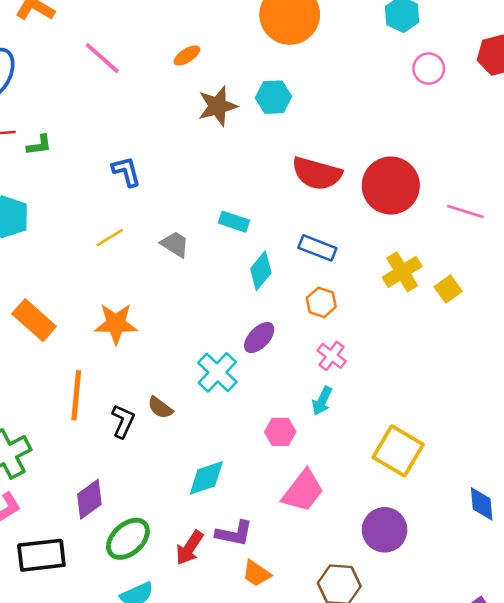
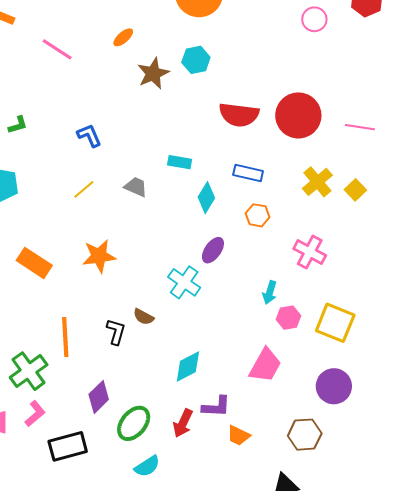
pink cross: (332, 356) -> (310, 252), moved, size x1.4
orange line: (76, 395) -> (65, 337), moved
pink hexagon: (280, 432) -> (288, 318), moved

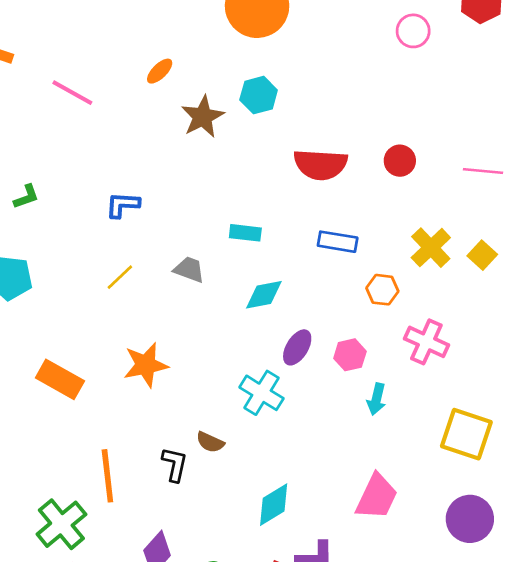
red circle: (298, 115) -> (400, 161), size x0.5
blue L-shape: (89, 135) -> (123, 205), turned -60
cyan diamond: (206, 198) -> (264, 295), moved, turned 52
orange hexagon: (258, 215) -> (382, 290), moved
pink hexagon: (288, 318) -> (350, 355), moved

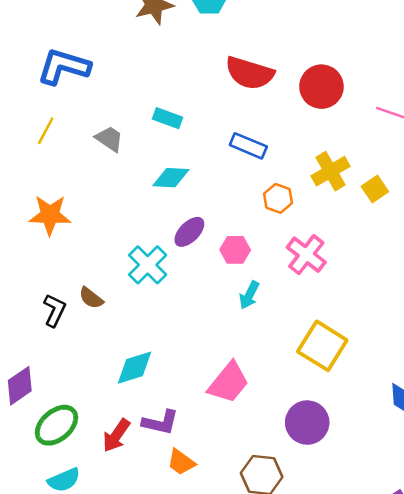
red circle: (400, 161) -> (321, 87), size x1.5
blue L-shape: (123, 205) -> (64, 67), size x1.6
yellow line: (120, 277) -> (46, 131), turned -32

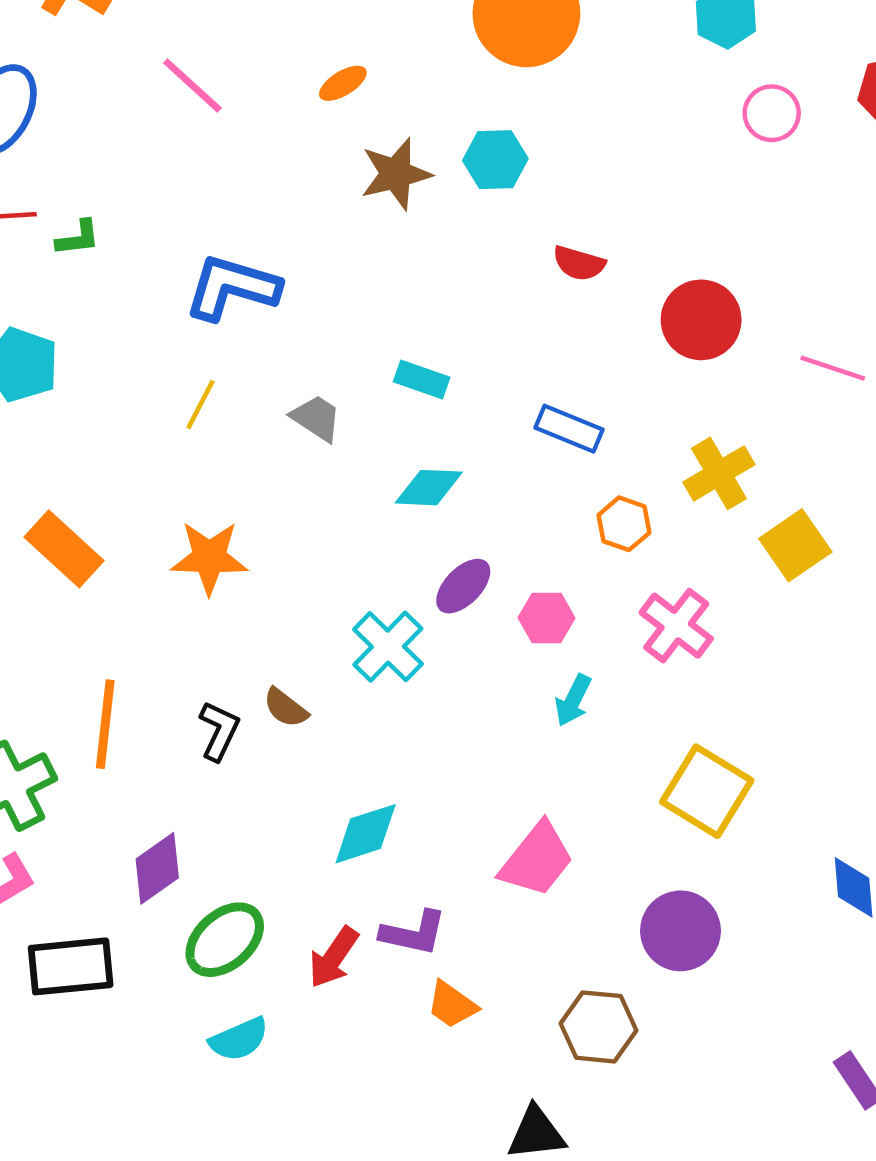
red semicircle: (250, 73) -> (579, 263), moved, size x0.6
yellow square: (375, 189) -> (795, 545), moved, size x1.4

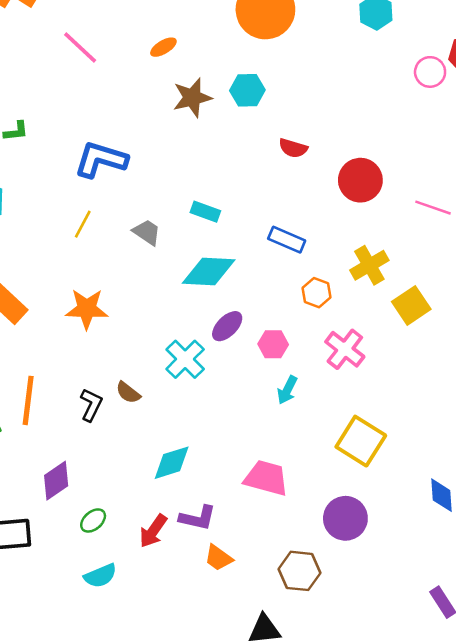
pink circle: (772, 113) -> (430, 72), moved
cyan diamond: (429, 488) -> (209, 271), size x1.4
pink trapezoid: (537, 860) -> (266, 478), turned -114
green ellipse: (225, 940) -> (93, 521), size x0.6

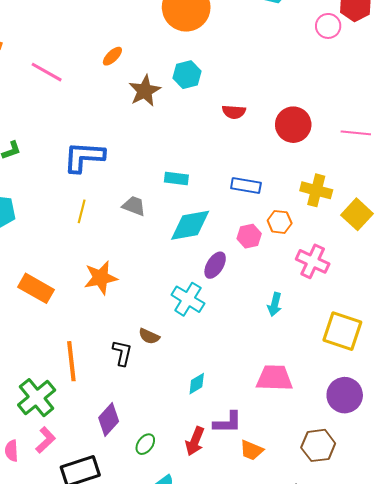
yellow cross: (369, 265) -> (316, 190), turned -32
pink hexagon: (273, 344) -> (249, 236), moved
cyan diamond: (172, 463) -> (197, 384), size x0.7

